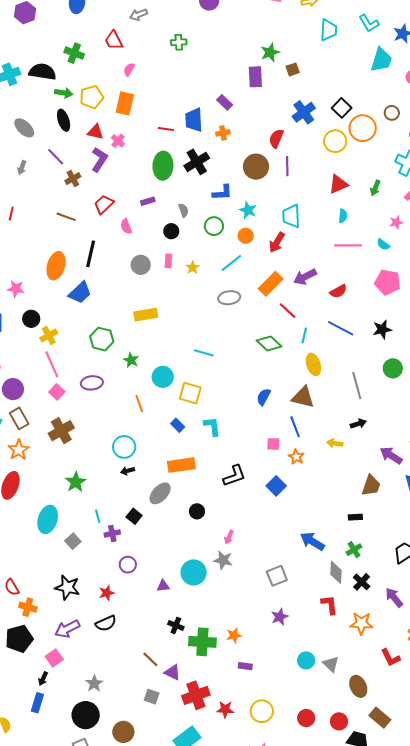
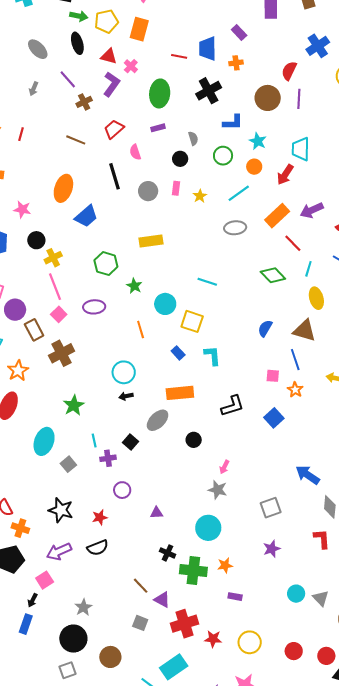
green ellipse: (163, 166) -> (160, 93), moved
black line: (91, 254) -> (115, 176), moved, turned -32
brown rectangle: (19, 418) -> (34, 330), moved
cyan circle: (194, 572) -> (208, 528), moved

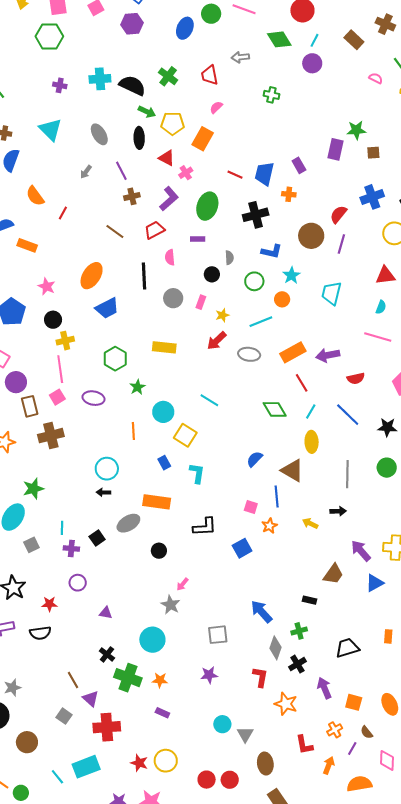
purple L-shape: (112, 84) -> (169, 199), moved
red arrow: (285, 175) -> (217, 341), moved
green star: (74, 405) -> (33, 489), moved
red star: (213, 639) -> (139, 763), moved
red circle: (326, 656) -> (230, 780), moved

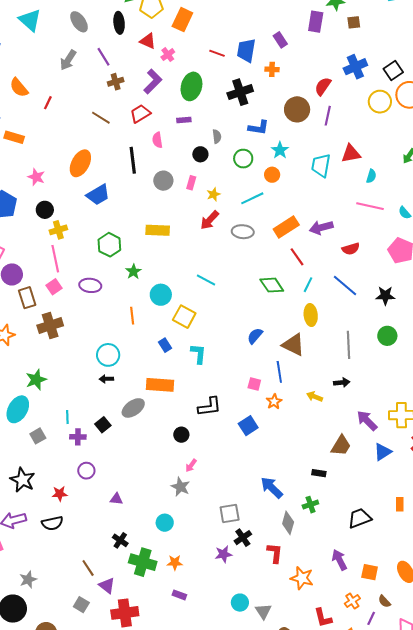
gray arrow: (86, 172) -> (68, 60), size x1.5
red triangle: (385, 276) -> (351, 154), moved
black circle: (159, 551) -> (181, 435), moved
cyan circle: (152, 640) -> (165, 523), size x0.7
black cross: (297, 664) -> (243, 538), moved

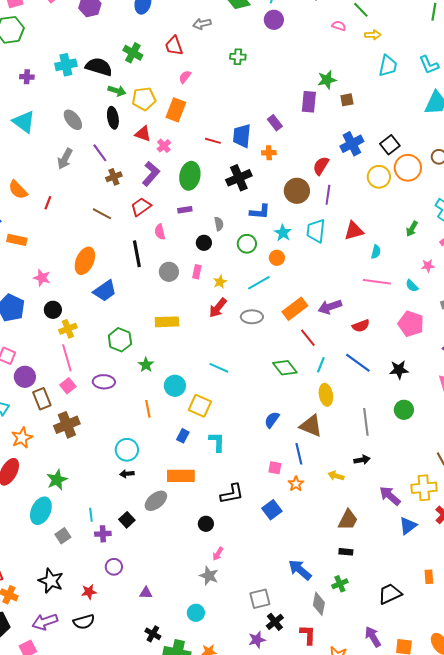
cyan trapezoid: (321, 165) -> (316, 231), moved
blue rectangle: (165, 345) -> (183, 436), turned 64
brown trapezoid: (341, 446) -> (348, 520), moved

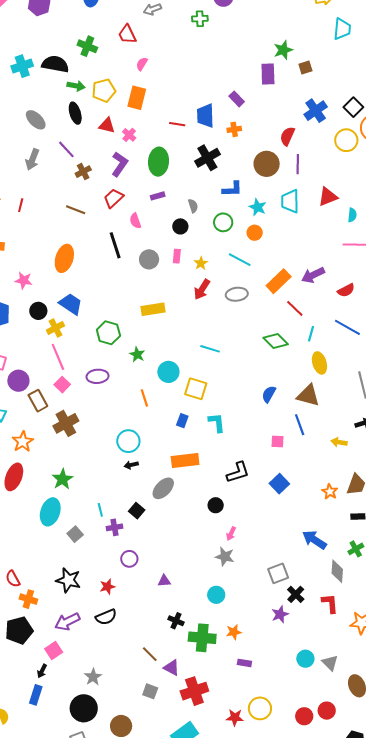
green cross: (238, 57) -> (200, 19), moved
cyan line: (259, 283) -> (240, 260), turned 65
blue trapezoid: (105, 291) -> (71, 304), moved, turned -105
orange star: (296, 484) -> (330, 492), moved

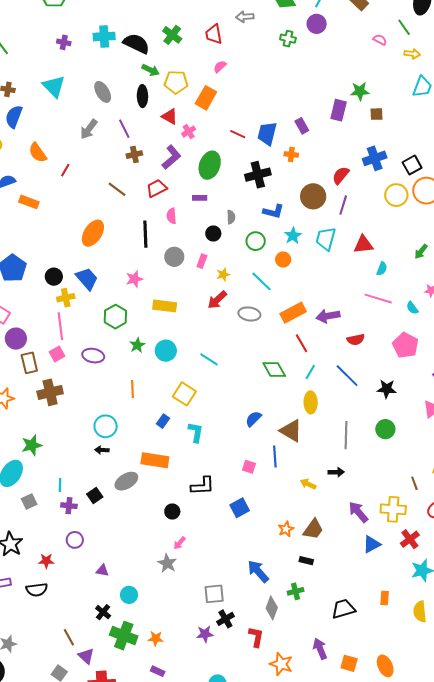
pink star: (24, 280) -> (134, 279), moved, turned 30
cyan circle: (168, 372) -> (166, 351), moved
cyan circle: (216, 595) -> (129, 595), moved

